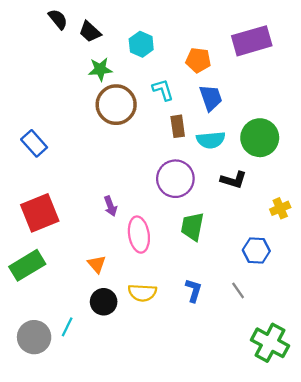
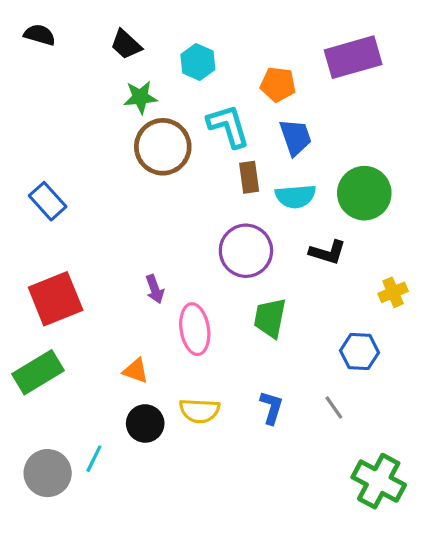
black semicircle: (58, 19) -> (40, 35), moved, turned -35
cyan L-shape: (163, 90) -> (228, 126), size x1.4
orange triangle: (97, 264) -> (136, 371), turned -30

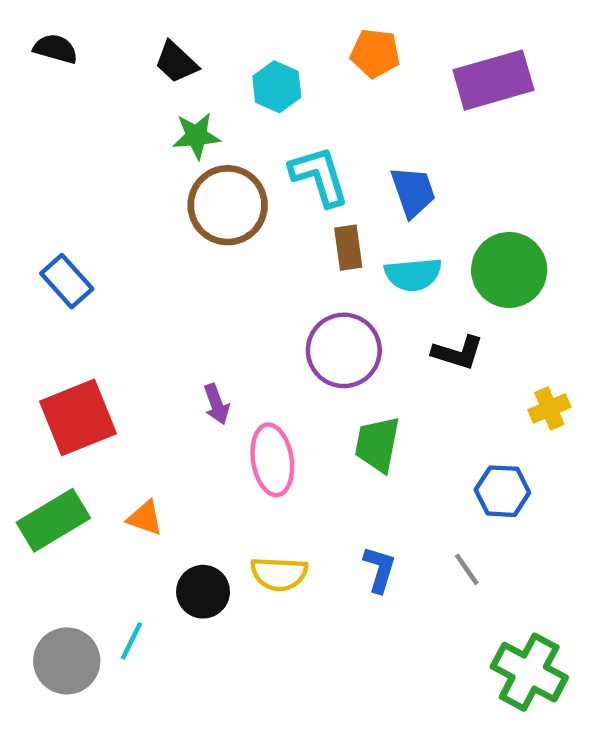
orange pentagon: (278, 84) -> (375, 53), moved
orange triangle: (136, 371) -> (145, 518), moved

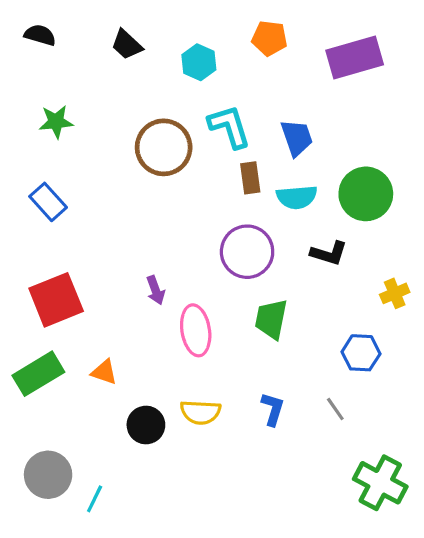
green star: (196, 136) -> (56, 122), moved
cyan line: (132, 641) -> (95, 499), moved

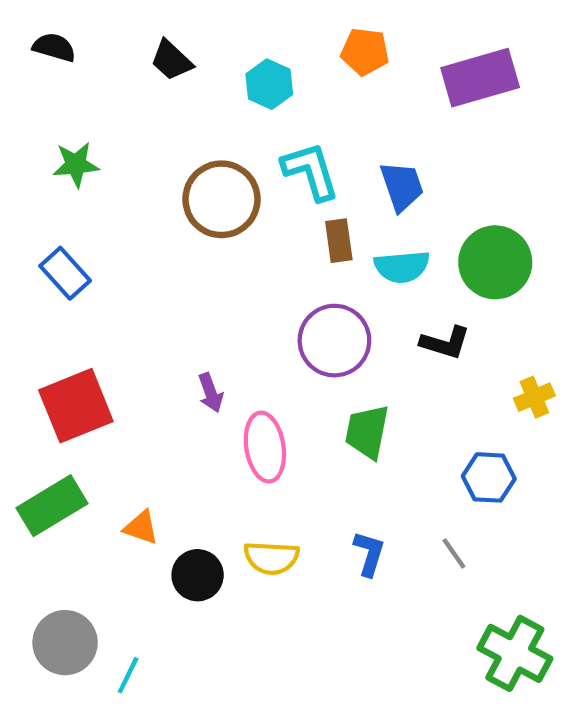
orange triangle: (104, 372) -> (141, 527), moved

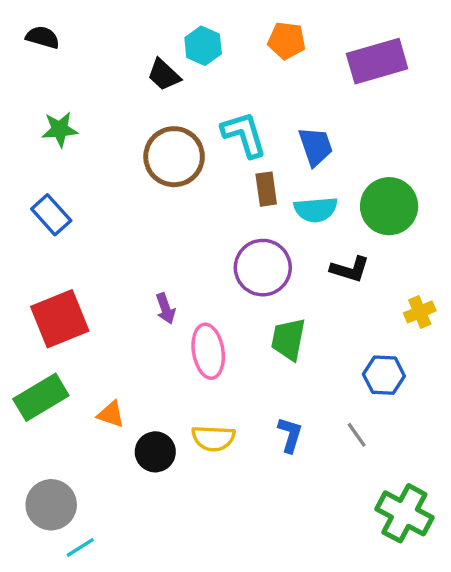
black trapezoid: (171, 60) -> (164, 75), moved
cyan hexagon: (269, 84) -> (203, 46), moved
cyan line: (128, 675) -> (80, 547), moved, turned 32

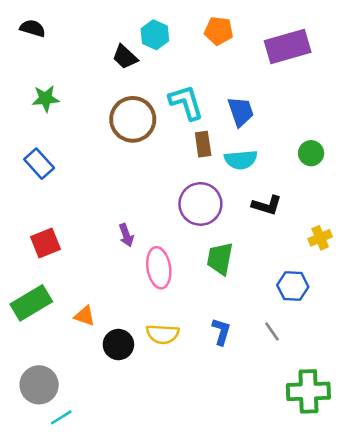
green circle: (389, 206) -> (311, 153), moved, size x0.6
red square: (60, 319) -> (46, 243), size x0.7
green cross: (404, 513) -> (308, 391), turned -30

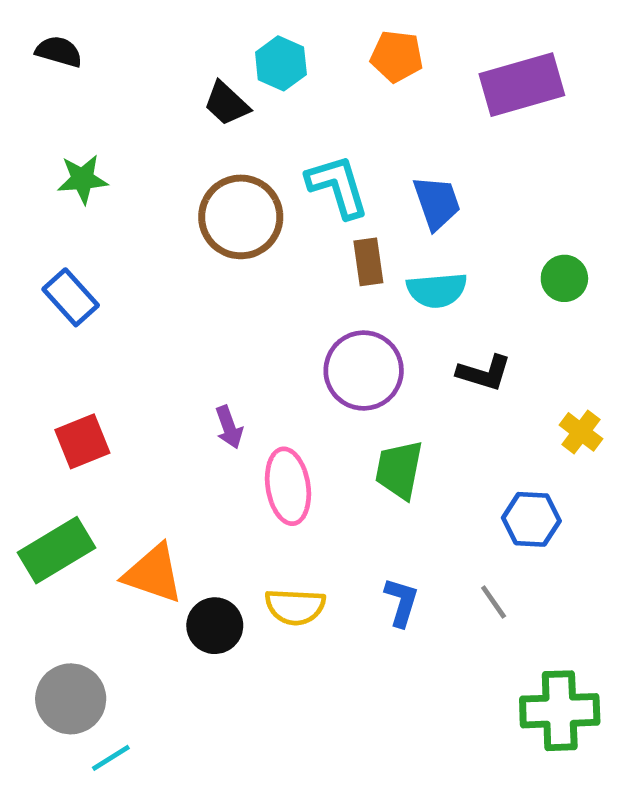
yellow cross: (320, 238) -> (581, 432), turned -30
orange triangle: (85, 316) -> (153, 574), size x1.6

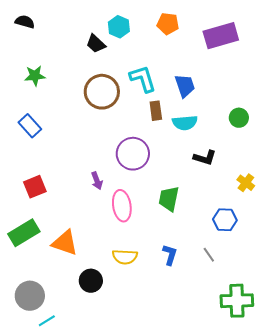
purple circle: (364, 371) -> (133, 154), moved
black circle: (215, 626) -> (91, 281), moved

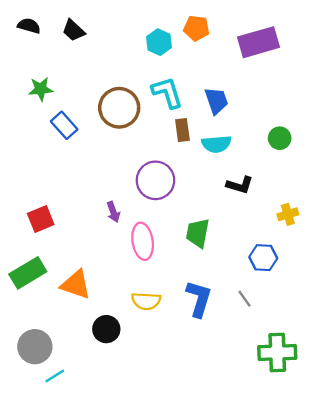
cyan hexagon: (119, 27) -> (159, 42), moved
black trapezoid: (96, 44) -> (74, 30), moved
blue rectangle: (30, 126) -> (64, 125), moved
yellow cross: (246, 183) -> (288, 214), turned 36
blue L-shape: (170, 255) -> (199, 299), size x1.5

